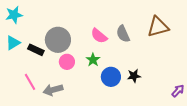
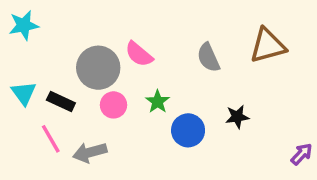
pink semicircle: (99, 36) -> (139, 54), moved
cyan triangle: (13, 43) -> (24, 93), moved, turned -35
black rectangle: (36, 50) -> (61, 102), moved
black star: (134, 76) -> (237, 117), moved

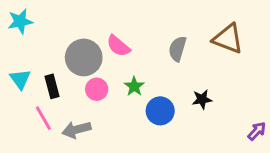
brown triangle: (268, 46) -> (228, 39), turned 36
gray semicircle: (208, 57) -> (177, 49), turned 40
black rectangle: (61, 102) -> (52, 86), turned 50

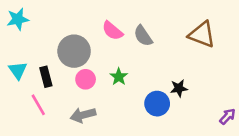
pink semicircle: (118, 46) -> (112, 31), moved
gray semicircle: (177, 49) -> (143, 36), moved, turned -50
blue circle: (160, 111) -> (157, 104), moved
gray arrow: (76, 130) -> (83, 115), moved

